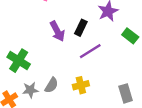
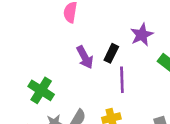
purple line: (90, 51) -> (122, 80), turned -60

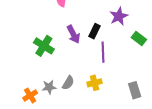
green cross: (41, 90) -> (44, 46), moved

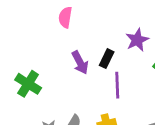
green cross: (44, 46) -> (28, 84), moved

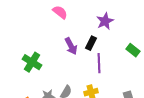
pink semicircle: (65, 17) -> (60, 12), turned 119
purple star: (137, 40) -> (105, 21), moved

